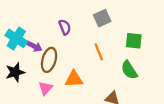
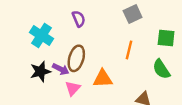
purple semicircle: (65, 27) -> (79, 19), moved
purple arrow: (34, 46) -> (61, 69), moved
orange line: (99, 52) -> (129, 50), turned 36

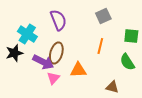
purple semicircle: (79, 19) -> (58, 20), size x1.5
purple arrow: (61, 69) -> (43, 62), size x1.5
black star: (40, 72) -> (14, 53), moved

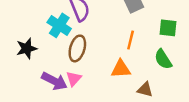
cyan cross: (27, 34) -> (59, 25), moved
purple arrow: (43, 62) -> (54, 81), moved
orange triangle: (78, 70) -> (121, 69), moved

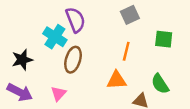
green semicircle: (163, 59) -> (160, 84), moved
pink triangle: (74, 79) -> (58, 94), moved
purple arrow: (54, 81) -> (20, 92), moved

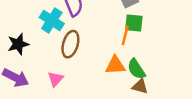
green square: (164, 39) -> (134, 23), moved
green semicircle: (160, 84) -> (136, 69), moved

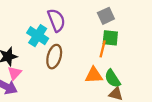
pink triangle: (55, 79) -> (15, 73), moved

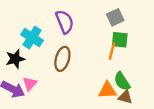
cyan cross: (38, 36) -> (32, 38), moved
pink triangle: (15, 73) -> (30, 84), moved
orange triangle: (94, 75) -> (107, 90), moved

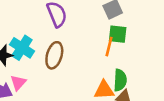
cyan cross: (32, 38) -> (22, 48), moved
green semicircle: (122, 81) -> (120, 80), turned -144

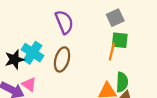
pink triangle: (18, 83) -> (29, 84), turned -35

